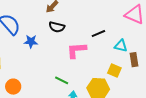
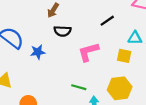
black line: (98, 33) -> (107, 21), moved
yellow square: (114, 70) -> (124, 56), moved

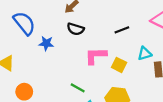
cyan triangle: (135, 38) -> (145, 53), turned -32
yellow square: (124, 56) -> (119, 65), moved

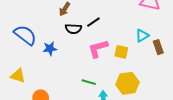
black line: (122, 30) -> (93, 22), moved

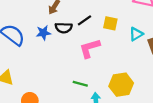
blue star: (50, 49) -> (43, 33), moved
yellow square: (121, 52) -> (110, 23), moved

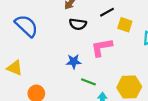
black line: (85, 20) -> (107, 12), moved
blue star: (43, 33) -> (74, 62), moved

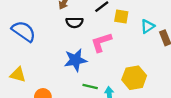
blue star: (74, 62) -> (75, 60), size x1.5
green line: (88, 82) -> (90, 87), moved

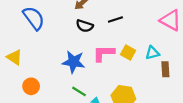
yellow square: (121, 16) -> (128, 52), moved

